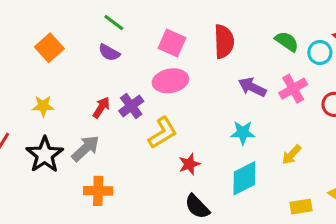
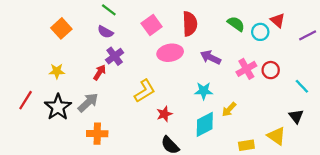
pink square: (172, 43) -> (152, 25), turned 30
pink ellipse: (170, 81) -> (170, 53), moved
pink cross: (293, 89) -> (246, 69), moved
purple cross: (131, 106) -> (115, 56), moved
yellow arrow: (292, 155) -> (229, 109), moved

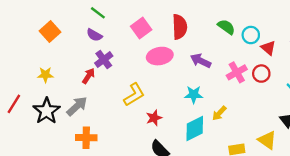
red triangle: (278, 20) -> (268, 48), moved

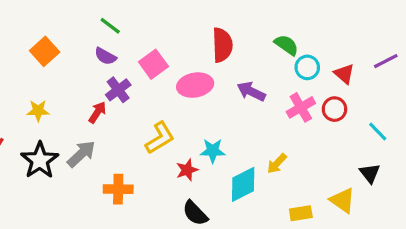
pink square: (141, 28) -> (153, 64), moved
cyan circle: (251, 35) -> (307, 67), moved
cyan star: (194, 95) -> (213, 151), moved
orange cross: (86, 138) -> (118, 189), moved

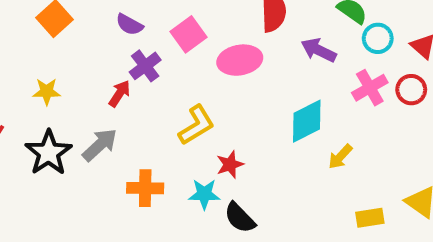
purple arrow: (251, 91) -> (319, 50), moved
cyan star: (213, 151) -> (204, 194), moved
cyan diamond: (243, 184) -> (307, 121), moved

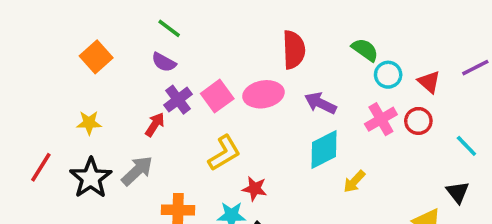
pink square: (189, 34) -> (217, 96), moved
purple arrow: (319, 50) -> (320, 103), moved
red star: (230, 164) -> (255, 189), turned 30

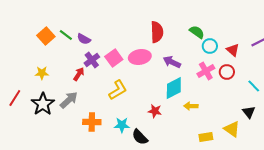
green line: (169, 28) -> (66, 35), moved
yellow arrow: (354, 182) -> (191, 106), turned 48
red star: (255, 189) -> (155, 111), moved

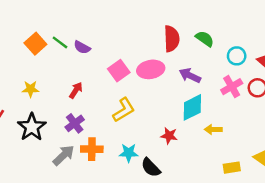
green semicircle: (197, 32) -> (205, 39), moved
purple cross: (92, 60) -> (75, 123), moved
gray arrow: (69, 100) -> (64, 155), moved

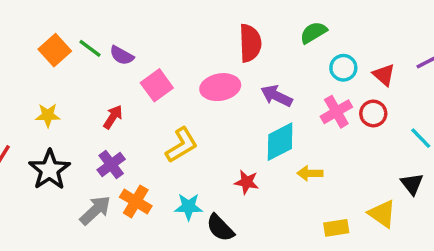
green semicircle: (205, 39) -> (313, 33), moved, turned -66
pink square: (119, 71) -> (157, 85), moved
orange cross: (92, 149) -> (136, 201), turned 30

